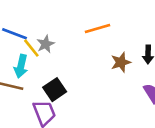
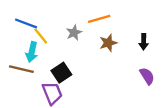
gray star: (46, 44) -> (74, 33), moved
brown star: (121, 62) -> (108, 43), moved

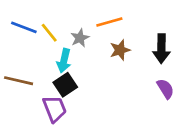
yellow line: (41, 36) -> (49, 33), moved
black arrow: (144, 42) -> (161, 49), size x1.5
cyan arrow: (32, 52) -> (64, 61), moved

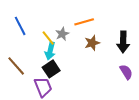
blue line: (24, 27) -> (20, 26), turned 42
yellow line: (49, 33) -> (48, 38), moved
brown line: (19, 81) -> (16, 66), turned 35

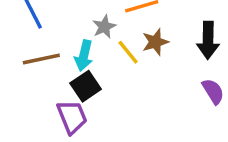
yellow line: (48, 38) -> (128, 52), moved
brown line: (16, 66) -> (41, 59), moved, turned -60

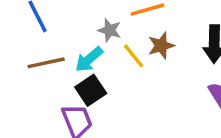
gray star: (104, 27) -> (110, 30), turned -30
cyan arrow: (84, 56) -> (89, 59), turned 36

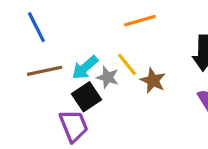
gray star: (110, 30) -> (108, 77), moved
brown star: (161, 46) -> (153, 81), moved, turned -30

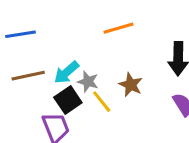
blue line: (36, 27) -> (21, 34), turned -72
yellow line: (127, 64) -> (102, 102), moved

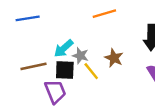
brown line: (28, 76) -> (34, 66), moved
black square: (68, 100) -> (65, 70), turned 36

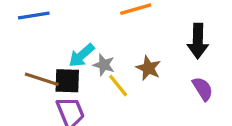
brown line: (34, 66) -> (42, 79), turned 30
black square: (65, 70) -> (67, 81), moved

